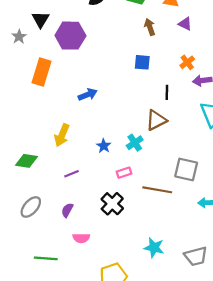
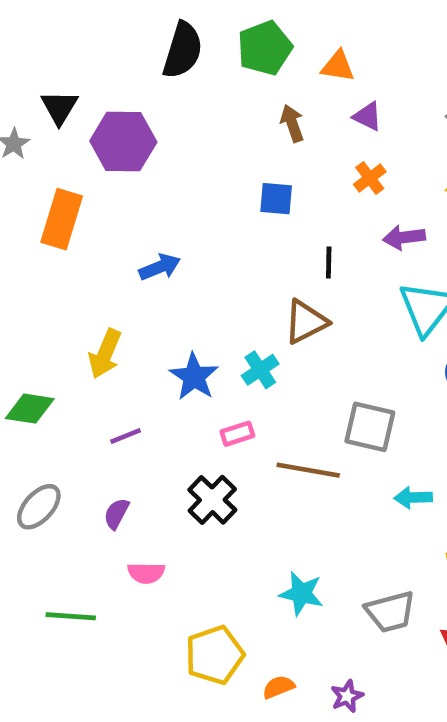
orange cross: (187, 62) -> (370, 178), moved
blue star: (104, 146) -> (194, 377), size x1.5

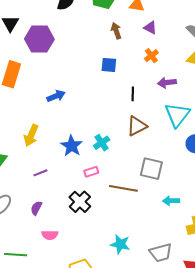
brown triangle: (306, 322) -> (137, 126), moved

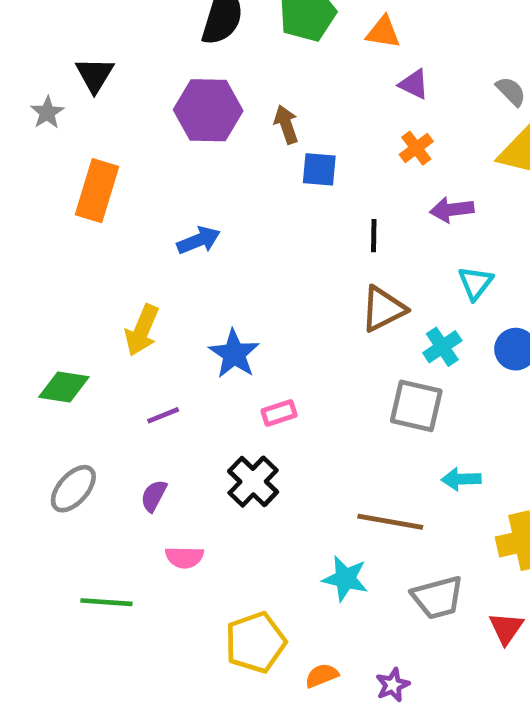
brown arrow: (116, 31) -> (286, 124), moved
purple hexagon: (39, 39) -> (208, 110), moved
cyan triangle: (177, 115) -> (475, 283), size x0.6
cyan cross: (102, 143) -> (442, 347), moved
brown line: (123, 188) -> (390, 522), moved

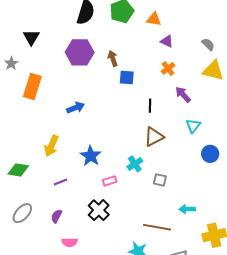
gray star: (47, 113) -> (11, 63), moved
purple arrow: (452, 210) -> (183, 95), turned 54
cyan cross: (442, 347) -> (135, 164), moved
gray square: (416, 406) -> (160, 180), moved, size x0.6

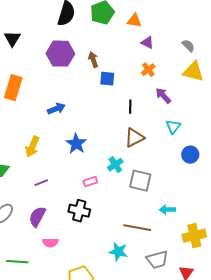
blue star: (91, 156) -> (76, 144), moved
gray square: (160, 180) -> (140, 181), size x1.6
black cross: (99, 210) -> (79, 211), turned -30
purple semicircle: (56, 216) -> (37, 217), size x1.5

